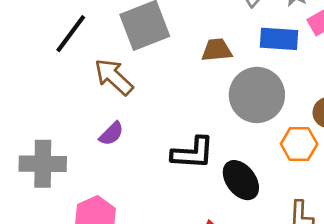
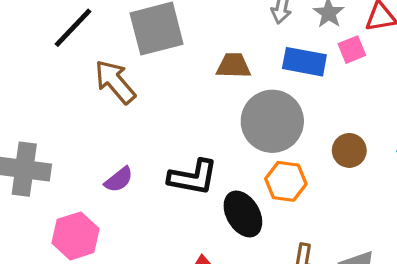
purple semicircle: (111, 134) -> (119, 180), moved
orange hexagon: (299, 144) -> (286, 181), moved

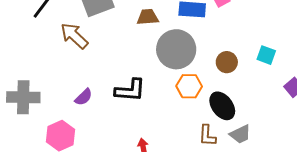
black ellipse: (243, 214) -> (222, 106), moved

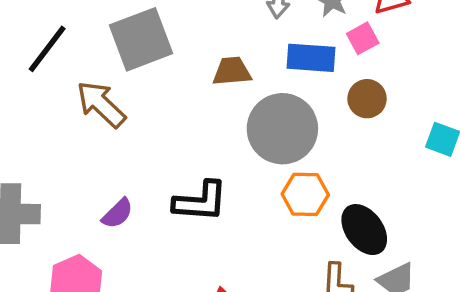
brown circle: (227, 62) -> (367, 99), moved

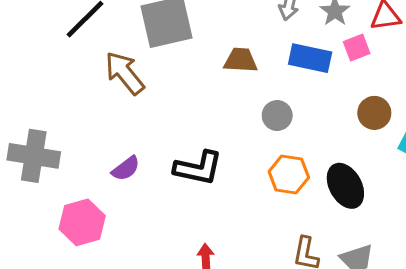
brown circle: (367, 99) -> (374, 113), moved
gray circle: (282, 129) -> (277, 116), size x0.5
black ellipse: (364, 230) -> (345, 186), moved

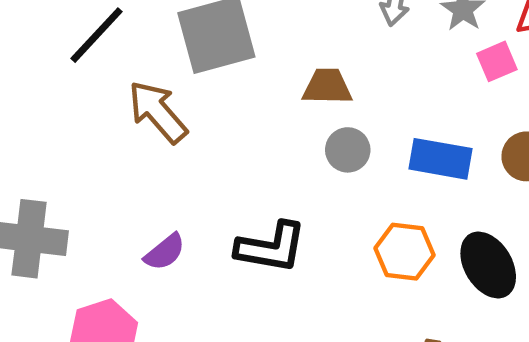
blue rectangle: (310, 58) -> (440, 159), moved
gray circle: (277, 116) -> (348, 150), moved

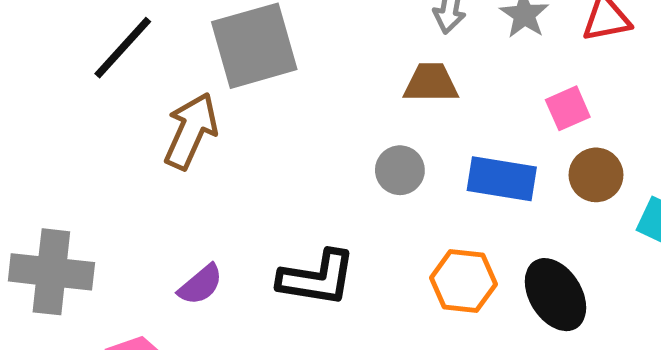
pink square: (497, 61) -> (568, 108), moved
brown trapezoid: (327, 87) -> (431, 83), moved
brown arrow: (158, 112) -> (191, 131), turned 66

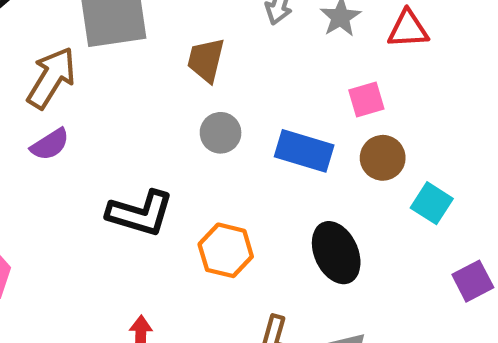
brown trapezoid: (431, 83) -> (206, 60), moved, turned -84
orange hexagon: (463, 281) -> (226, 250), moved
purple semicircle: (200, 285) -> (50, 144), moved

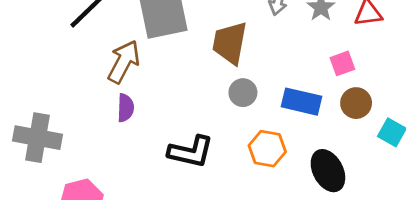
brown trapezoid: (206, 60) -> (230, 43), size x1.4
purple semicircle: (50, 144) -> (126, 108), turned -52
orange hexagon: (226, 250) -> (267, 149), moved

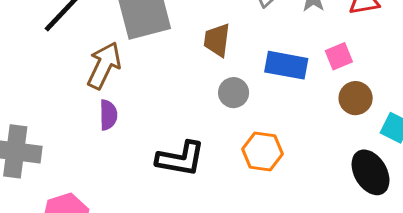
brown trapezoid: (230, 43) -> (217, 40), size x0.7
blue rectangle: (301, 102) -> (286, 65), moved
black ellipse: (328, 171) -> (371, 172), moved

